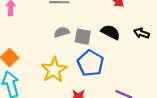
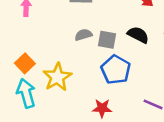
yellow star: (54, 70) -> (57, 77), moved

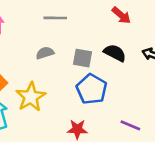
gray semicircle: (83, 35) -> (45, 53), moved

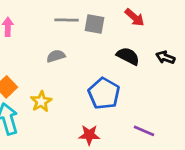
gray square: (82, 58) -> (95, 24), moved
yellow star: (31, 97) -> (41, 102), size x0.7

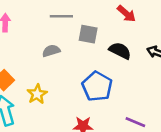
gray square: (95, 24) -> (88, 34), moved

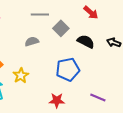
gray square: (88, 34) -> (61, 28), turned 35
blue pentagon: (97, 86) -> (68, 69), turned 30

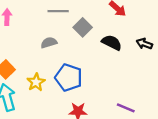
blue pentagon: (68, 69) -> (69, 78), moved, turned 30

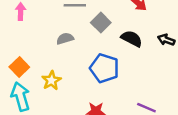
blue pentagon: (69, 78) -> (104, 68), moved

